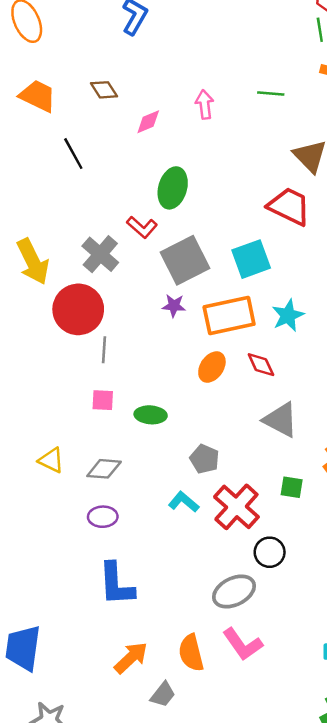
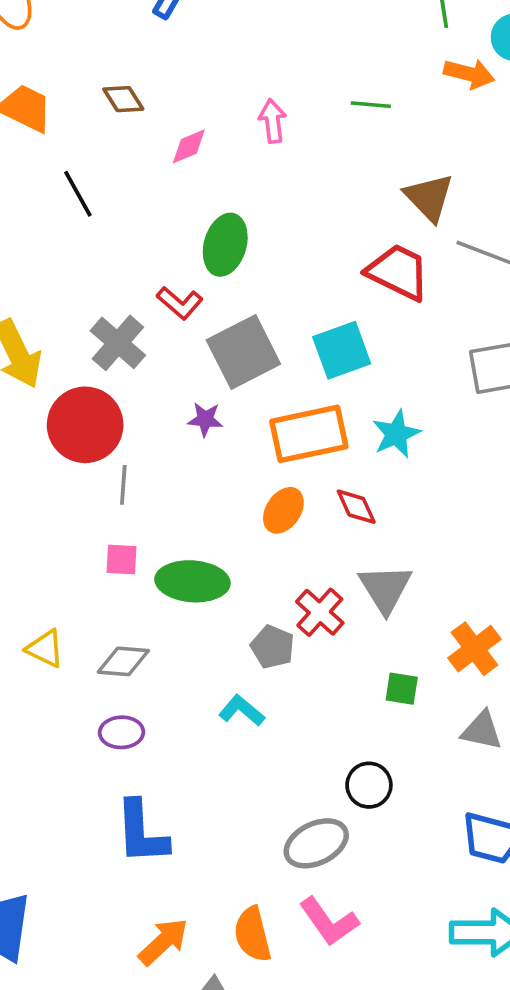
purple star: (174, 306) -> (205, 419), moved
green ellipse: (151, 415) -> (192, 581), size x1.5
gray triangle: (281, 420) -> (385, 589), turned 30
red cross: (236, 507) -> (320, 612), moved, size x0.7

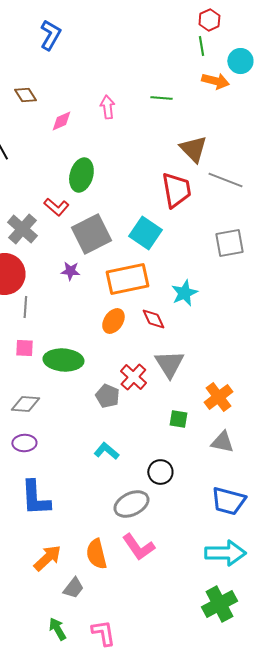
red trapezoid: (398, 272) -> (176, 190), turned 54
cyan square: (342, 350) -> (145, 233), turned -36
cyan star: (396, 434) -> (184, 293), moved
cyan L-shape: (242, 711) -> (106, 451), moved

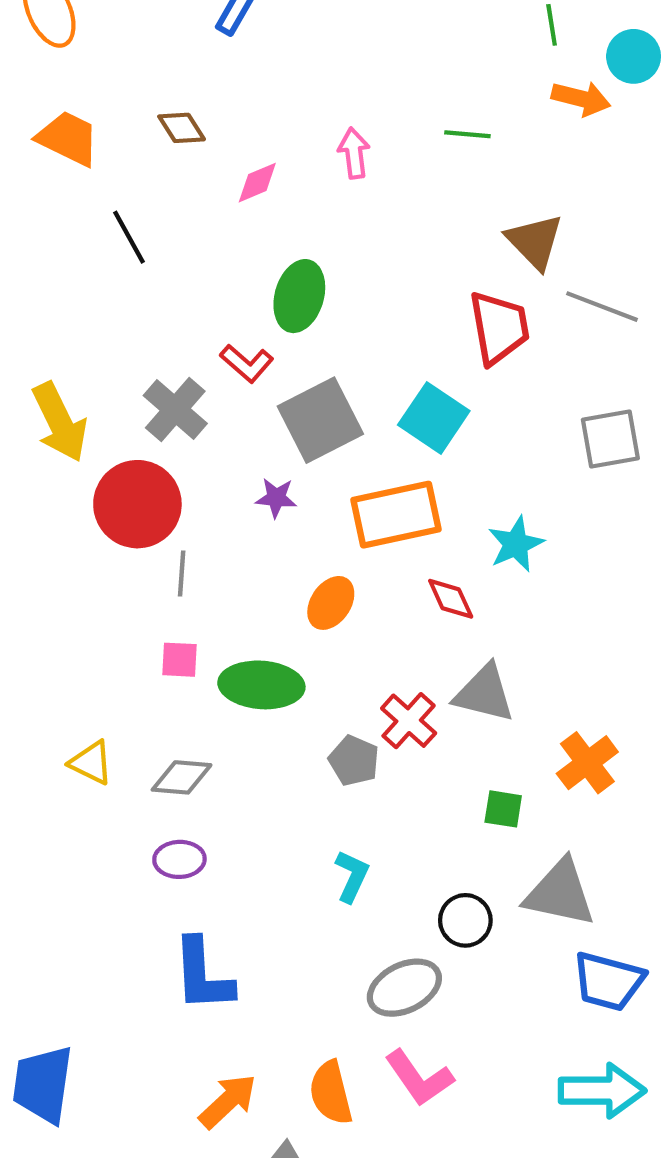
orange ellipse: (113, 321) -> (331, 603), moved
gray triangle: (169, 364) -> (484, 693), turned -44
gray triangle: (222, 442) -> (560, 893), moved, size x1.5
cyan L-shape: (106, 451) -> (352, 876), turned 75

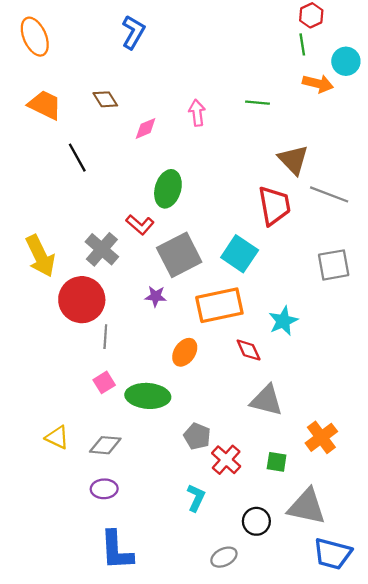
pink square: (179, 660) -> (104, 382), turned -35
red cross: (409, 721) -> (226, 460), moved
gray ellipse: (404, 988) -> (224, 557), size x0.7

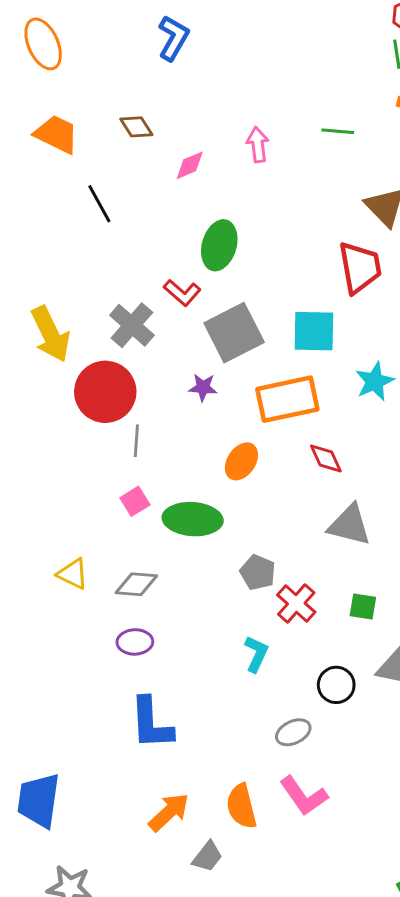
cyan square: (240, 254) -> (314, 331), turned -33
cyan star: (283, 321) -> (375, 381), moved

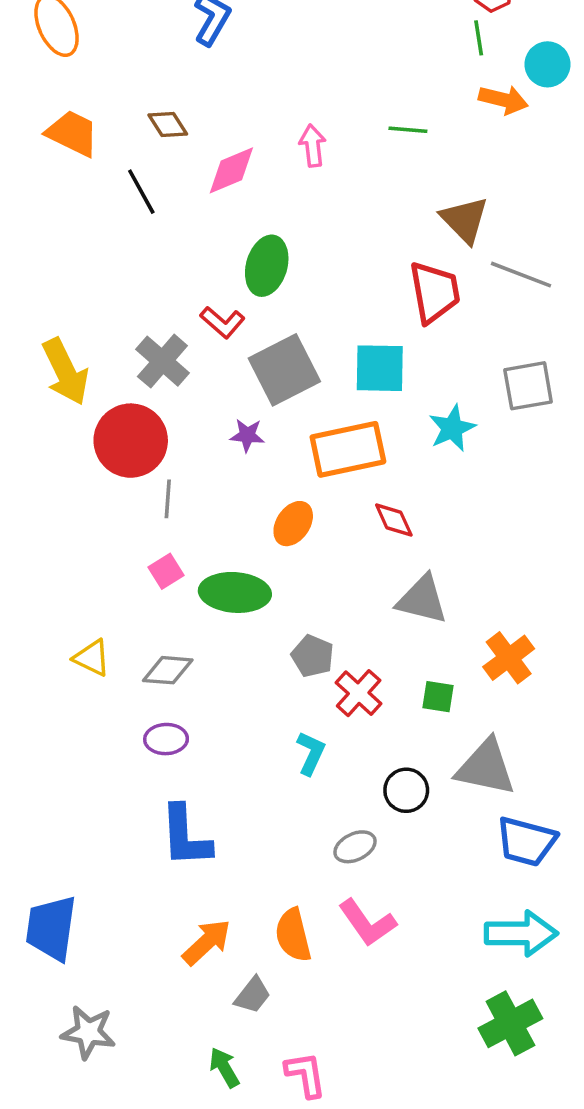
pink diamond: (190, 165) -> (231, 170), size x1.4
black line: (99, 204) -> (141, 192), moved

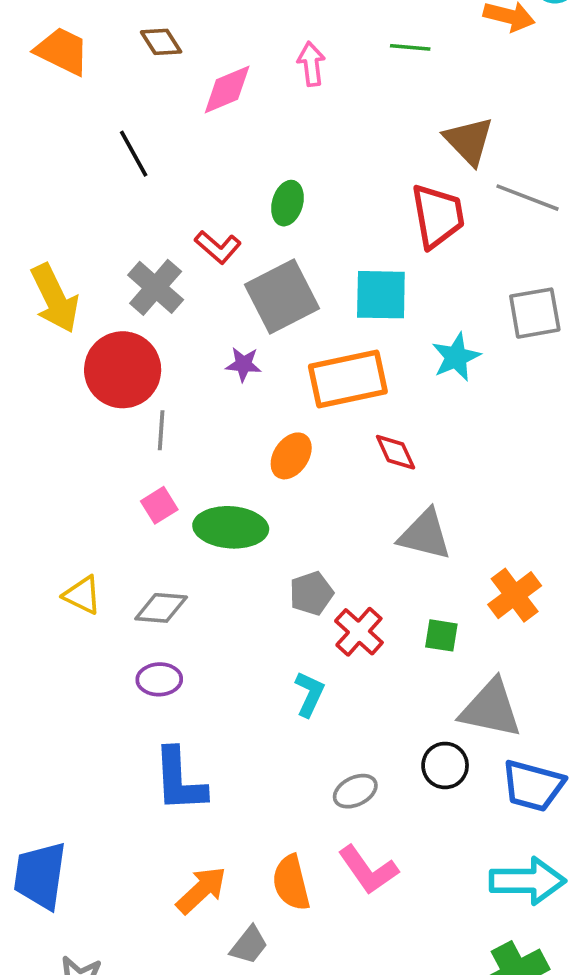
black line: (141, 192) -> (134, 154), moved
green ellipse: (267, 266) -> (287, 203), moved, size x0.7
gray pentagon: (313, 656) -> (311, 593), turned 30
black circle: (406, 790) -> (445, 765), moved

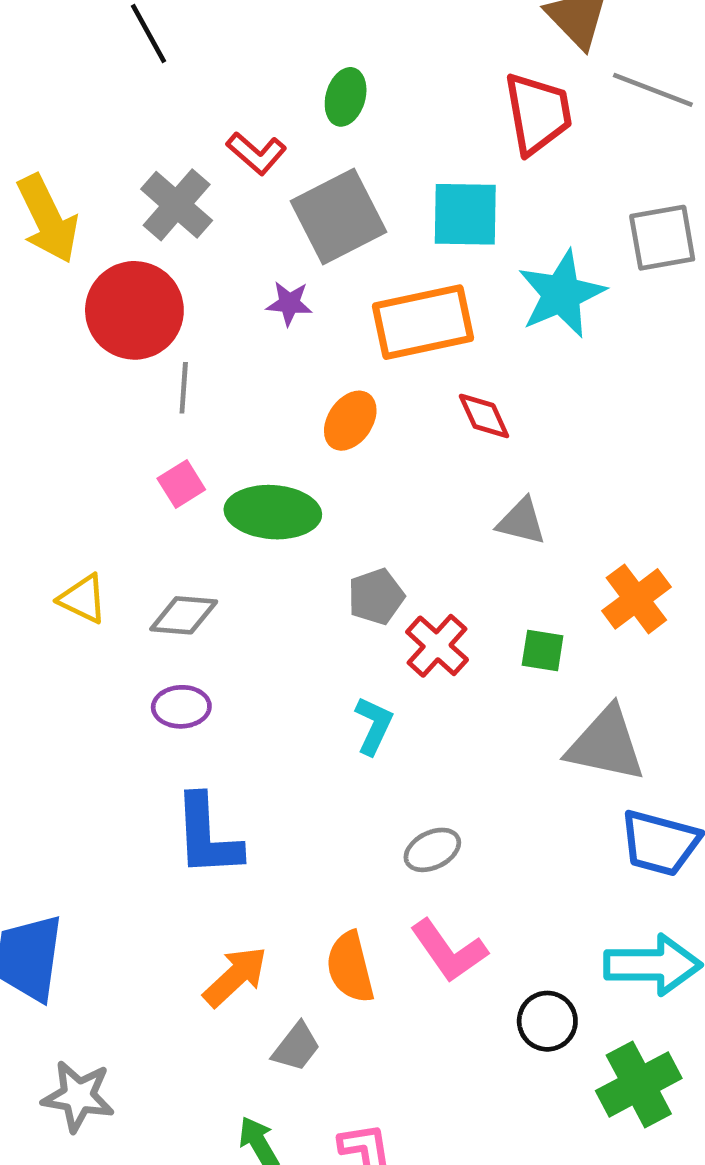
cyan star: (456, 357) -> (561, 294), size x1.4
gray triangle: (425, 535) -> (521, 521), size x0.7
black circle: (445, 765) -> (547, 1021), moved

